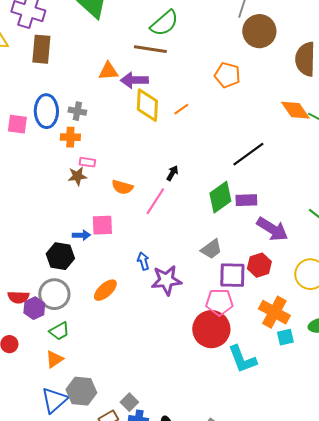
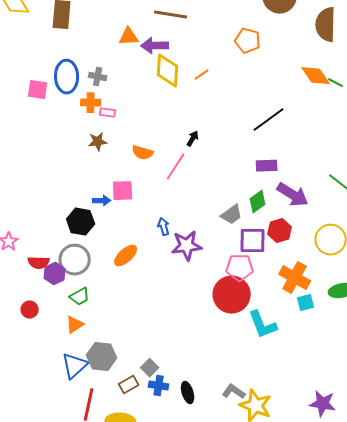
pink rectangle: (87, 162) -> (108, 113), moved
green diamond: (220, 197) -> (258, 202), moved, size x0.7

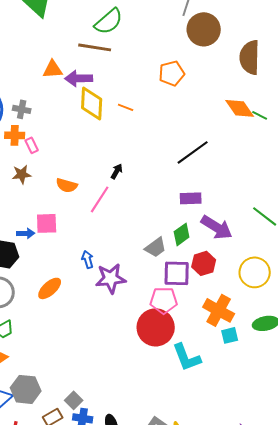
orange pentagon: (248, 41) -> (172, 73), turned -30
orange line: (202, 75) -> (126, 107), turned 56
pink rectangle: (108, 113) -> (32, 145), turned 56

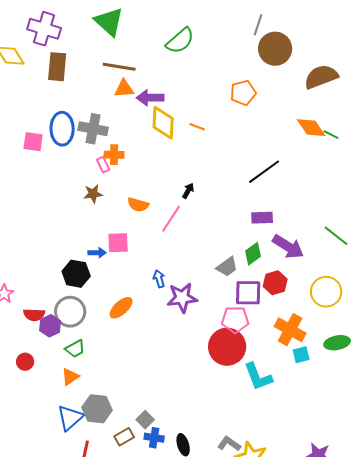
brown line: (95, 47) -> (119, 67), moved
brown semicircle: (250, 57) -> (321, 77), turned 68
gray cross: (22, 109) -> (93, 129), size x1.6
orange cross: (15, 135) -> (114, 155), moved

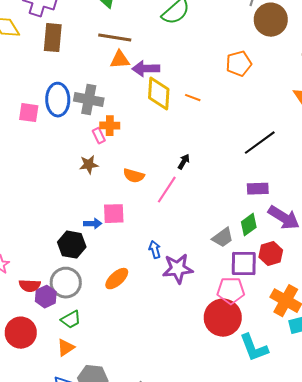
red circle: (25, 362) -> (21, 333), size x1.8

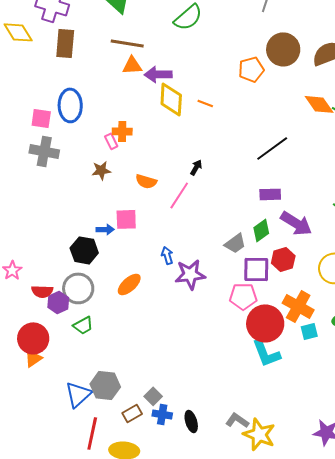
brown circle: (271, 20) -> (283, 49), moved
gray cross: (89, 100) -> (44, 151), moved
red circle: (223, 318) -> (265, 323), moved
orange triangle: (66, 348) -> (33, 358), moved

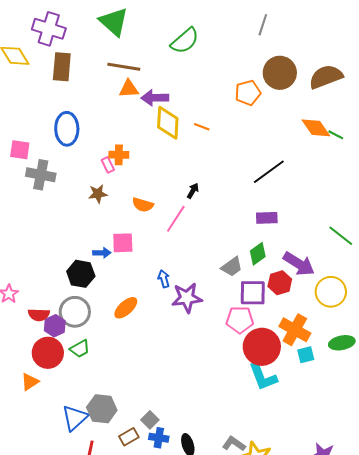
pink square: (41, 118) -> (20, 150), moved
purple arrow: (296, 223) -> (299, 264), moved
red circle: (33, 338) -> (48, 353), moved

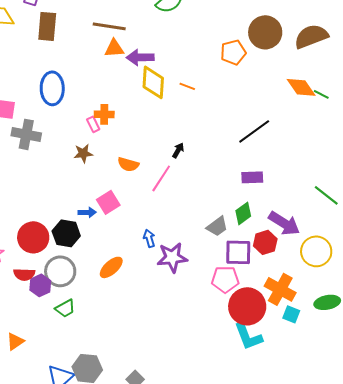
pink square: (123, 243) -> (108, 202), turned -30
red circle: (48, 353) -> (33, 237), moved
cyan square: (306, 355) -> (291, 314), turned 36

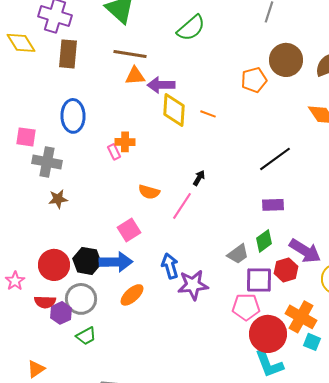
brown star: (83, 153) -> (58, 199), moved
blue arrow: (87, 212) -> (116, 262), moved, size x1.8
blue arrow: (149, 238) -> (170, 266), size x1.4

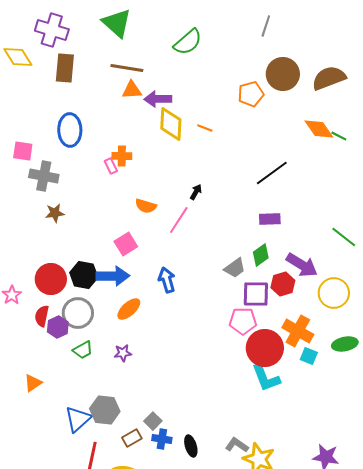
purple star: (193, 285) -> (123, 353), moved, size x0.6
red semicircle: (45, 302) -> (42, 316), turned 100

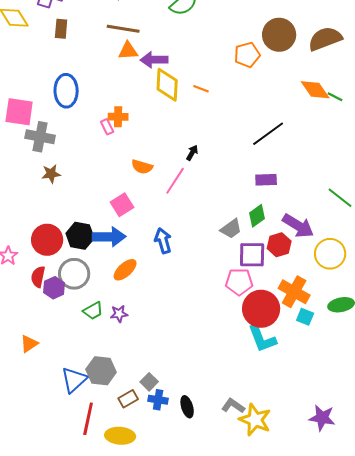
brown rectangle: (65, 68) -> (61, 29), size x0.7
pink square: (23, 151) -> (19, 112), size x1.4
green trapezoid: (83, 350) -> (93, 311), moved

